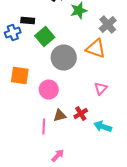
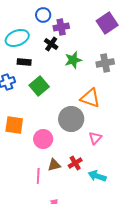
black rectangle: (28, 20) -> (24, 62), moved
gray cross: (108, 24) -> (105, 63), moved, turned 30
gray circle: (64, 58) -> (71, 119), moved

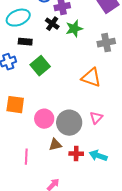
green star: (73, 60) -> (74, 29), moved
gray circle: (71, 119) -> (69, 123), moved
red cross: (75, 163) -> (76, 154), moved, turned 32
pink line: (38, 176) -> (26, 157), moved

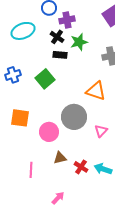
black rectangle: (25, 42) -> (60, 55), moved
gray circle: (69, 123) -> (74, 117), moved
red cross: (76, 154) -> (81, 167), turned 32

